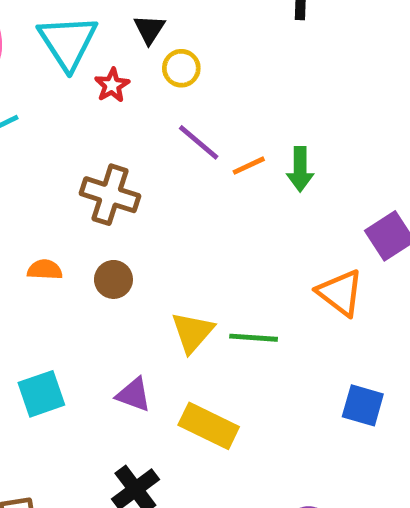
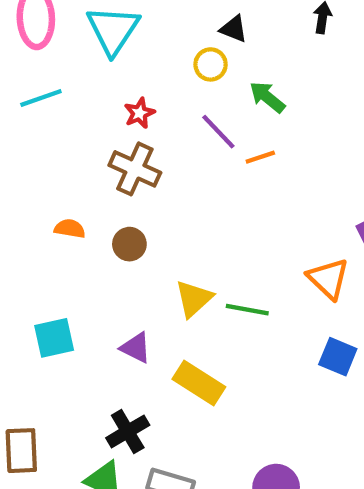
black triangle: (149, 29) -> (234, 29), moved, turned -48
red star: (112, 85) -> (139, 113), moved
green arrow: (300, 169) -> (267, 97), moved, turned 123
blue square: (363, 405) -> (338, 357), moved

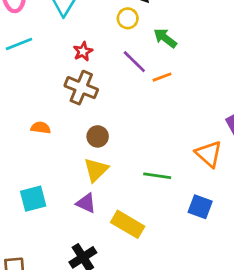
brown circle: (129, 244) -> (98, 136), moved
yellow triangle: (194, 299) -> (96, 170), moved
blue square: (338, 357) -> (200, 207), moved

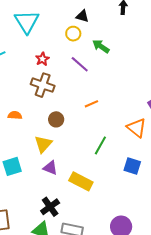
orange line: (162, 77) -> (91, 104), moved
yellow triangle: (96, 170) -> (43, 144), moved
green line: (157, 176) -> (100, 145), turned -66

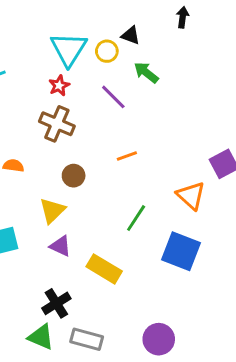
black triangle: (82, 16) -> (131, 35), moved
cyan triangle: (27, 22) -> (69, 49), moved
blue square: (132, 166) -> (181, 251), size x1.5

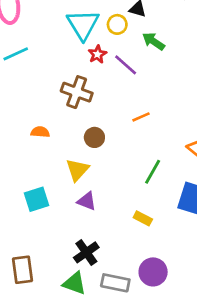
red star: (59, 86) -> (97, 54), moved
yellow rectangle: (104, 269) -> (143, 218), moved, size x0.6
purple circle: (159, 339) -> (153, 272), moved

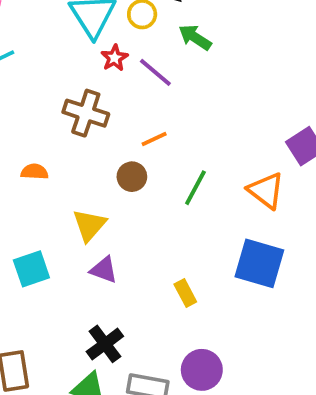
orange line: (141, 117) -> (154, 139), moved
brown circle: (94, 137) -> (132, 177), moved
green line: (153, 172) -> (195, 188), moved
yellow rectangle: (143, 218) -> (185, 293), turned 36

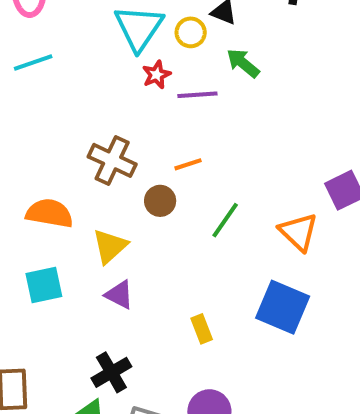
purple line: (155, 72) -> (197, 95), turned -51
brown cross: (86, 113) -> (112, 160), moved
orange semicircle: (35, 172) -> (49, 213), moved, size x1.6

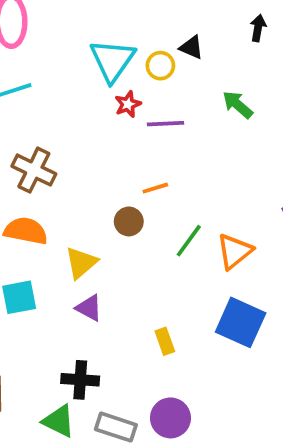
green arrow: (243, 63) -> (238, 105), moved
brown cross: (112, 160) -> (34, 170), moved
orange triangle: (298, 232) -> (235, 251), moved, turned 36
black cross: (111, 372) -> (80, 380), turned 33

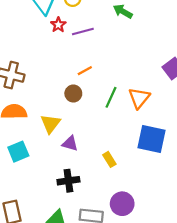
purple triangle: (89, 308) -> (70, 143), moved
black cross: (80, 380) -> (68, 181), moved

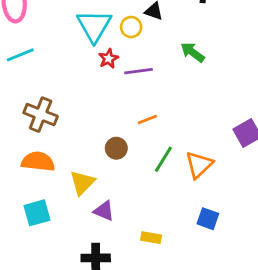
orange line: (85, 71) -> (147, 119), moved
blue square: (152, 139) -> (208, 219), size x0.6
yellow rectangle: (109, 159) -> (151, 238), turned -56

